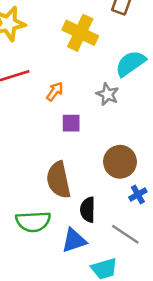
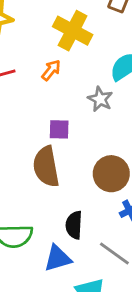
orange arrow: (55, 91) -> (51, 70), moved
brown semicircle: (59, 180) -> (46, 167), moved

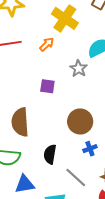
brown semicircle: (46, 167) -> (20, 122), moved
blue triangle: (58, 258) -> (25, 184), moved

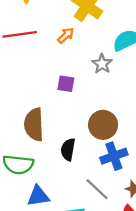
blue cross: (90, 149) -> (114, 156), size x1.6
black semicircle: (50, 154) -> (68, 149), moved

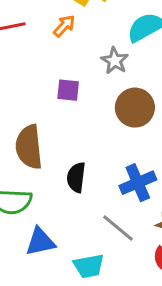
brown circle: (103, 125) -> (135, 108), moved

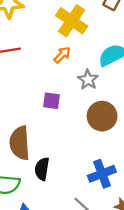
orange arrow: (64, 26) -> (62, 55), moved
black semicircle: (76, 177) -> (42, 169), moved

